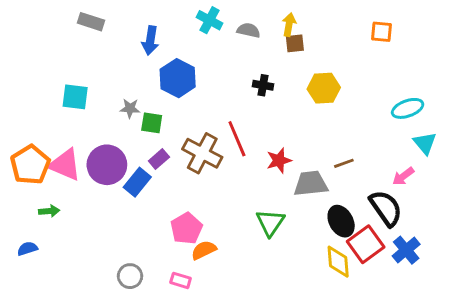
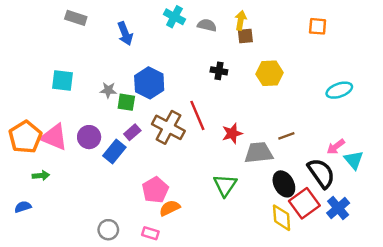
blue arrow: (150, 40) -> (125, 34), turned -30
blue hexagon: (178, 78) -> (149, 83), moved
cyan triangle: (425, 143) -> (354, 160), moved
purple circle: (107, 165) -> (89, 137), size x0.7

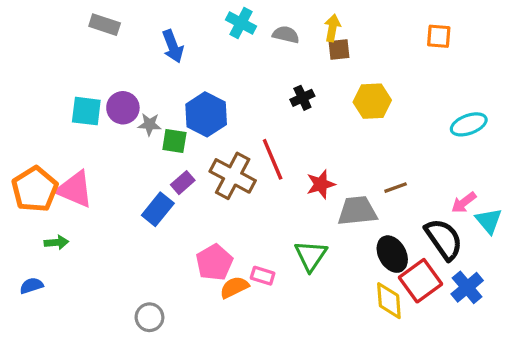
black cross: (219, 71) -> (302, 98), turned -35
purple circle: (89, 137) -> (123, 108), moved
pink rectangle: (150, 233) -> (263, 276), moved

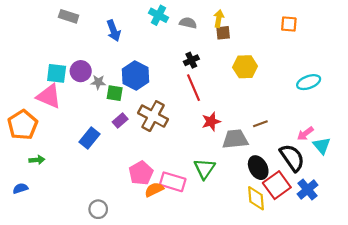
black cross: (302, 98) -> (191, 60), moved
red line: (273, 159) -> (194, 88), moved
pink triangle: (75, 189) -> (49, 96), moved
blue rectangle: (158, 209) -> (89, 138), moved
pink rectangle: (263, 276) -> (173, 182), size x1.6

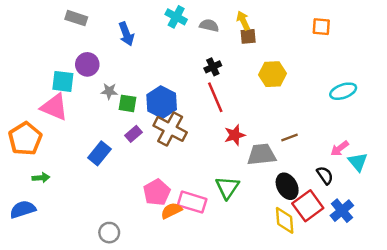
yellow arrow: (219, 19) -> (243, 21), turned -35
purple circle: (81, 71) -> (87, 64), moved
blue hexagon: (135, 76) -> (162, 102), moved
black semicircle: (292, 158) -> (325, 175), size x0.6
blue semicircle: (20, 188) -> (23, 209), size x1.5

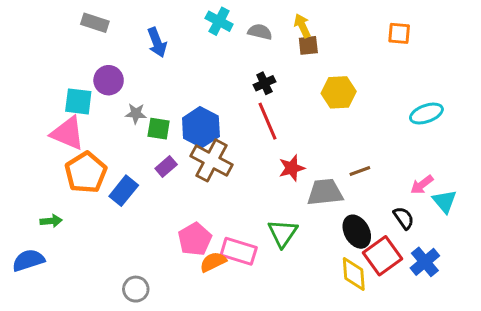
orange pentagon: (25, 139) -> (86, 173), moved

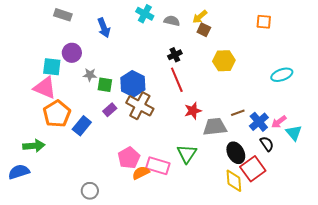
yellow arrow: (302, 26) -> (200, 17), turned -105
brown square: (308, 45) -> (204, 30), turned 32
green arrow: (51, 221) -> (34, 146), size x1.5
blue cross: (425, 262) -> (259, 122), moved

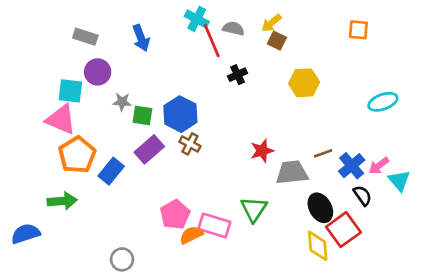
gray rectangle: (63, 15) -> (85, 37), moved
red line: (177, 80) -> (212, 41), moved
brown cross: (140, 106) -> (190, 144), size x0.6
purple rectangle: (110, 110) -> (149, 149), size x1.5
green arrow: (34, 146) -> (62, 201), moved

